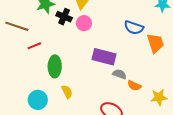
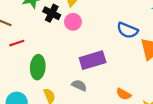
purple rectangle: (104, 57) -> (93, 60), turned -35
gray semicircle: (120, 74) -> (79, 85), moved

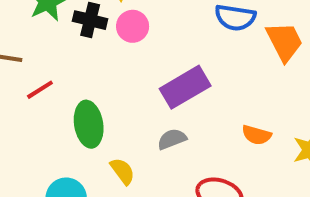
gray semicircle: (79, 85) -> (172, 139), turned -32

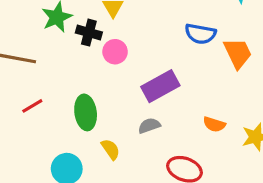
pink circle: (133, 26) -> (115, 52), moved
red line: (40, 90) -> (32, 106), moved

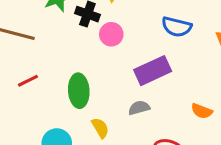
blue semicircle: (200, 34) -> (177, 27), moved

